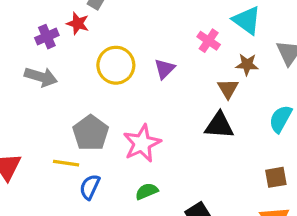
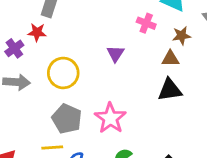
yellow circle: (116, 65) -> (63, 73), moved
brown triangle: (228, 89) -> (170, 59), turned -48

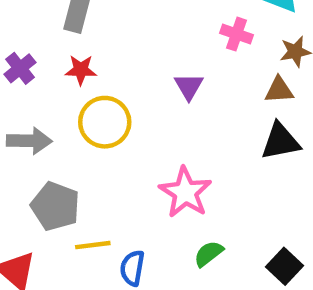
red star: (37, 32) -> (81, 70), moved
purple cross: (14, 48) -> (20, 68), moved
gray pentagon: (67, 119) -> (55, 206), moved

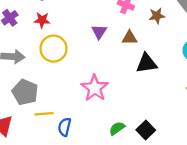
brown triangle: (279, 90) -> (130, 38), moved
green semicircle: (209, 254) -> (117, 128), moved

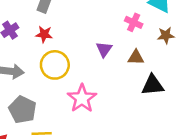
pink star: (95, 88) -> (82, 98), moved

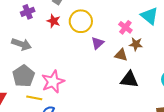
brown star: (166, 35) -> (136, 44), moved
yellow circle: (55, 65) -> (81, 21), moved
pink star: (82, 98) -> (53, 82), moved

